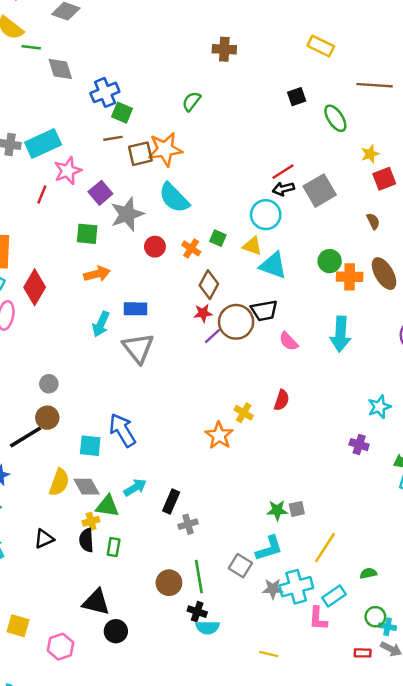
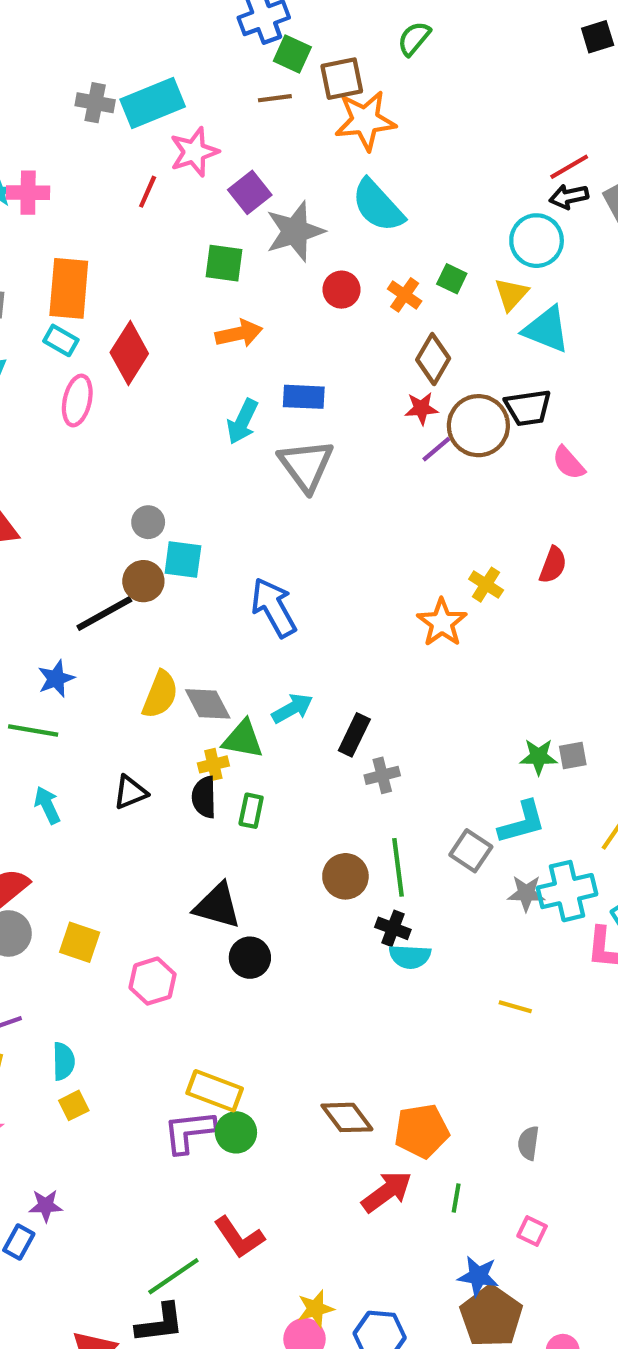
brown square: (140, 154) -> (342, 79), moved
yellow triangle: (252, 246) -> (511, 294), turned 50
cyan square: (90, 446) -> (183, 559), moved

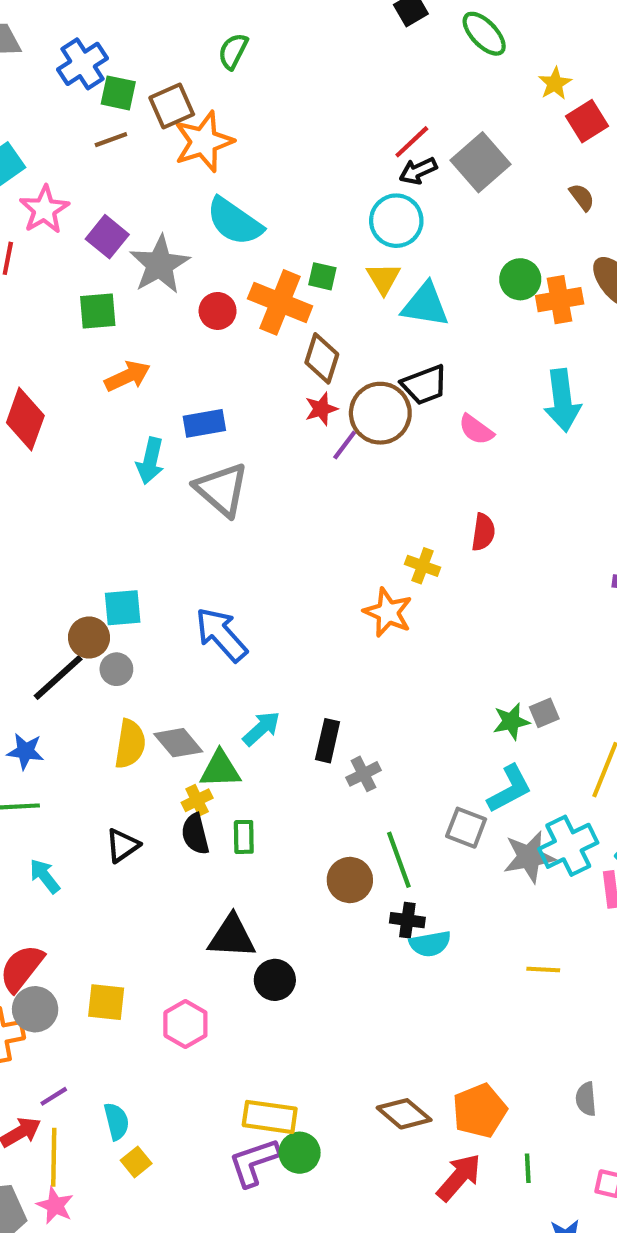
orange cross: (405, 295) -> (280, 302), size x1.8
gray circle: (148, 522) -> (116, 669), moved
blue star: (56, 679) -> (25, 751), turned -30
gray star: (526, 893) -> (529, 857), size x1.4

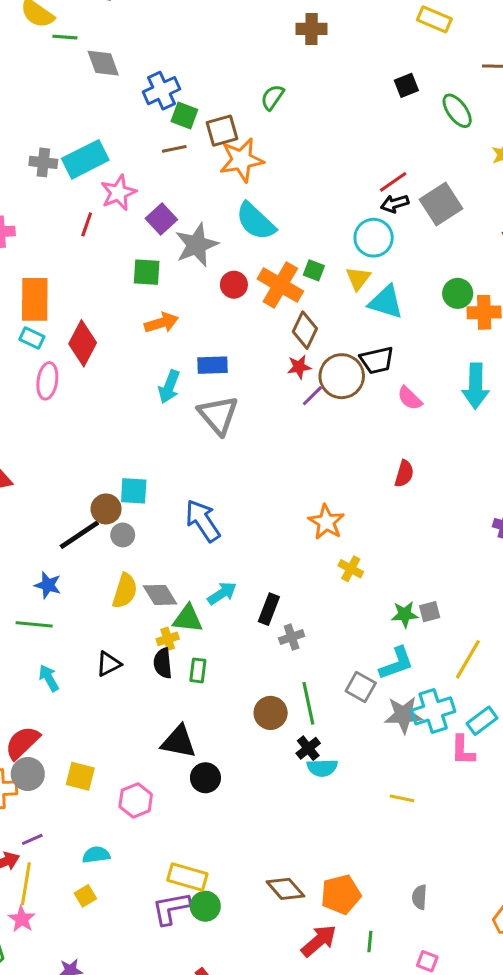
yellow cross: (423, 566) -> (351, 569), moved
black cross: (407, 920) -> (308, 748), turned 35
cyan semicircle: (117, 1121) -> (96, 855), moved, turned -92

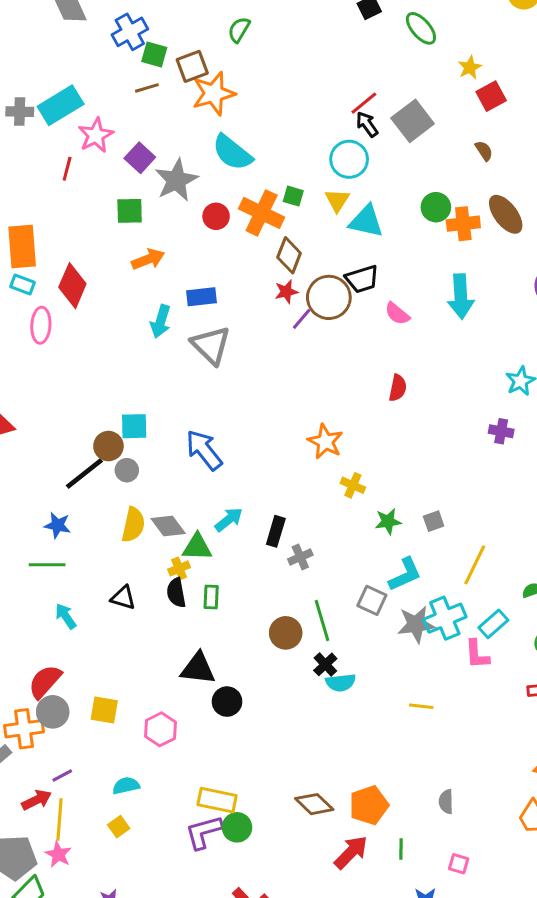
black arrow: (395, 204) -> (367, 124), turned 76
green star: (405, 614) -> (388, 521), moved
black triangle: (109, 664) -> (123, 598), turned 48

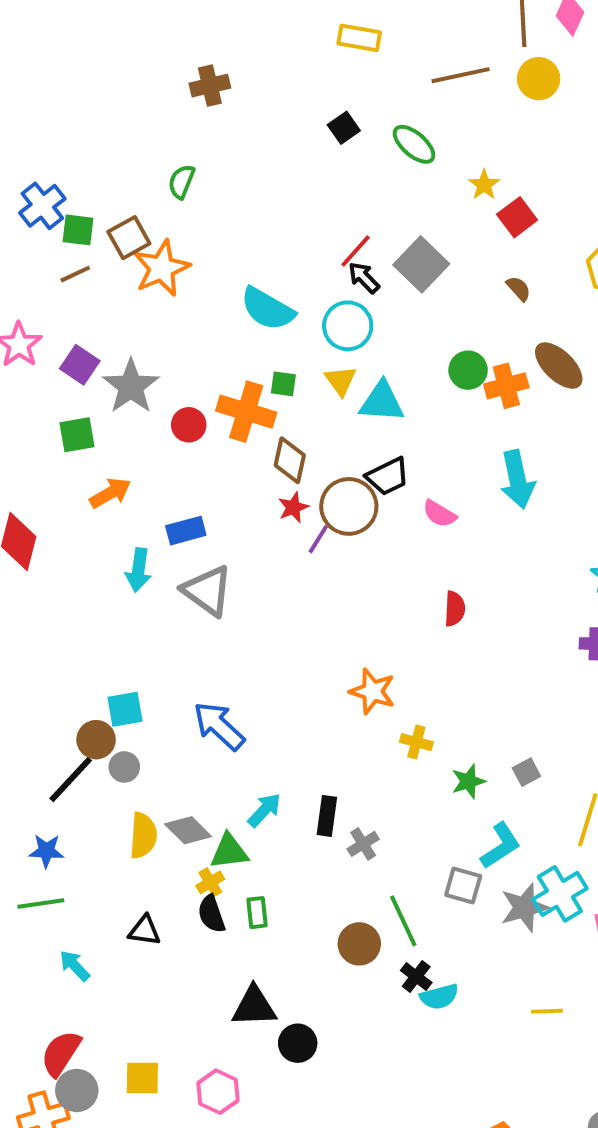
cyan semicircle: (232, 153) -> (267, 309), moved

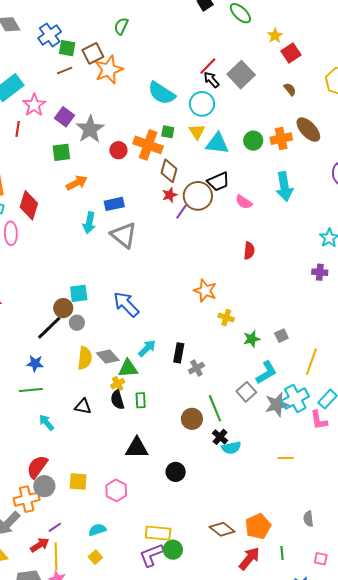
green circle: (468, 370) -> (253, 141), moved
gray square: (463, 886) -> (246, 392), turned 30
black circle: (298, 1043) -> (176, 472), moved

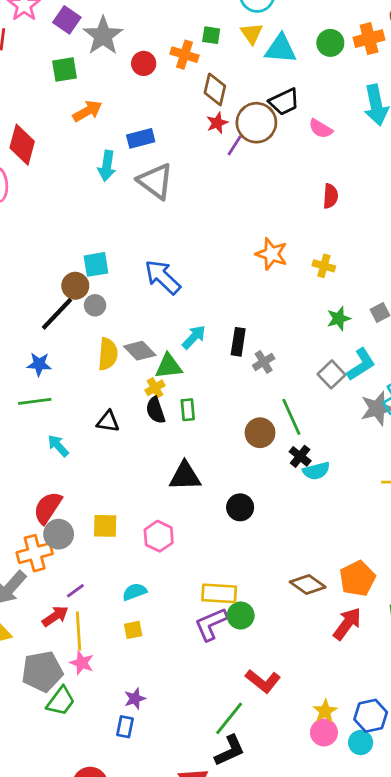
orange cross: (148, 145) -> (185, 55), size x0.7
yellow cross: (226, 318) -> (324, 266), moved
gray square: (246, 392) -> (332, 374), moved
yellow square: (95, 557) -> (133, 630), turned 32

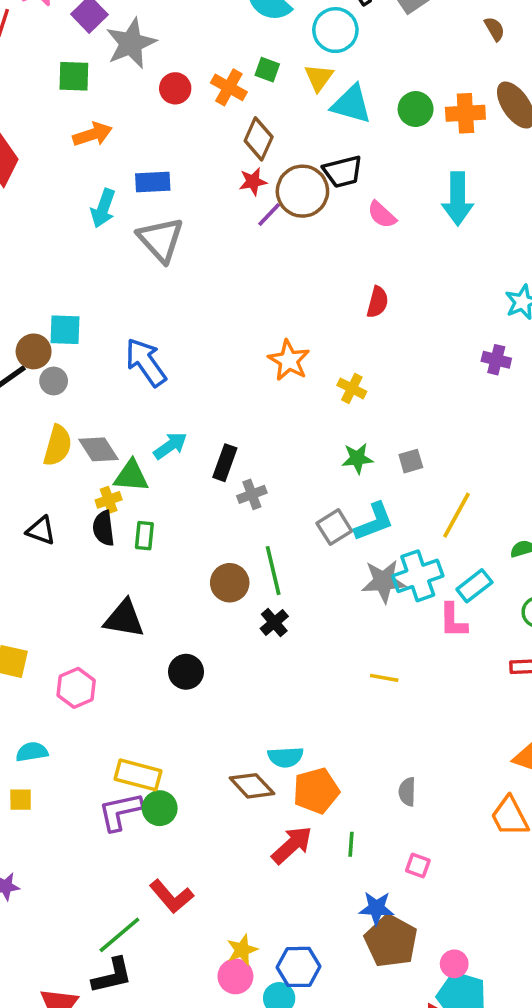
cyan semicircle: (316, 471) -> (286, 757), moved

